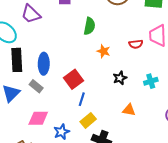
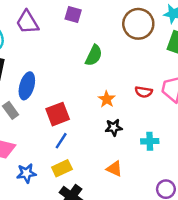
orange star: (104, 51) -> (107, 99), moved

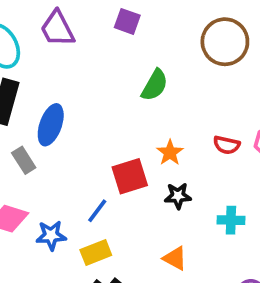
red square: (58, 114) -> (130, 176), moved
blue star: (26, 173) -> (51, 235), moved

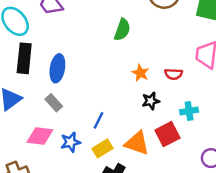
red semicircle: (227, 145) -> (174, 74), moved
gray rectangle: (24, 160) -> (54, 103), moved
red square: (130, 176) -> (167, 134), moved
orange triangle: (175, 258) -> (137, 143), moved, size x1.5

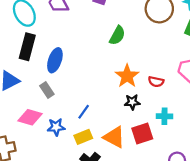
orange star: (140, 73) -> (127, 76), size x1.5

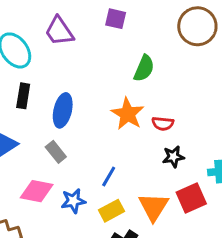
black rectangle: (27, 47) -> (23, 96), size x0.7
orange star: (127, 76) -> (128, 114), moved
red semicircle: (156, 82) -> (163, 124), moved
orange triangle: (114, 137) -> (154, 207), turned 40

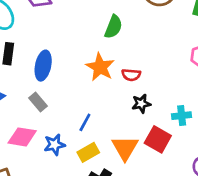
red square: (191, 198) -> (158, 139), turned -35

